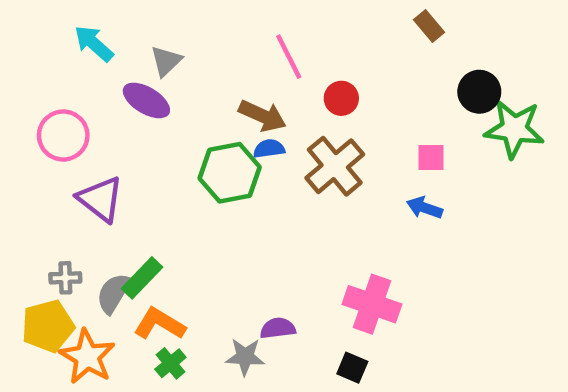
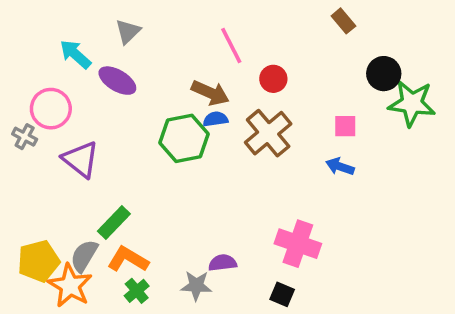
cyan arrow: (94, 44) -> (75, 54), moved
gray triangle: (166, 61) -> (128, 32), moved
gray cross: (65, 278) -> (25, 137), moved, turned 30
gray semicircle: (114, 293) -> (84, 256), moved

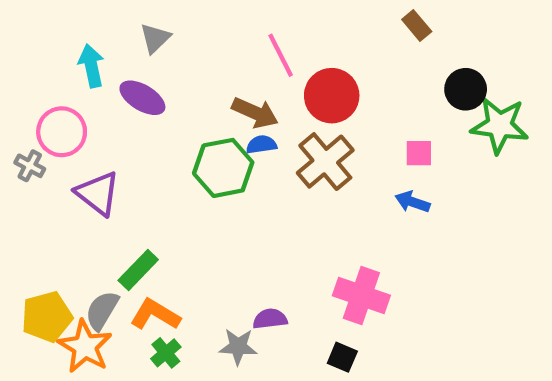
cyan arrow: (75, 54) -> (91, 66), turned 36
red circle: (273, 79) -> (332, 96), size x1.6

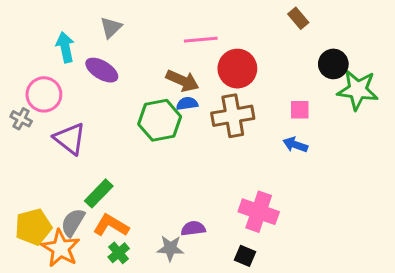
pink line: (281, 55) -> (201, 40), turned -68
brown cross: (325, 162) -> (233, 116), turned 30

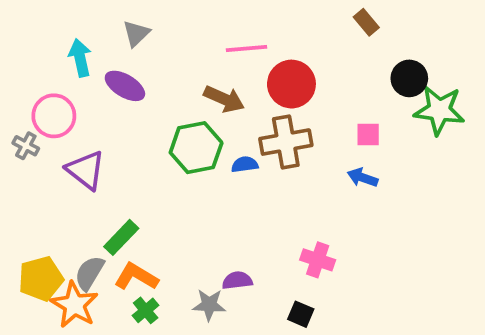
blue semicircle: (187, 104) -> (245, 164), moved
pink cross: (259, 212) -> (318, 260), size x0.7

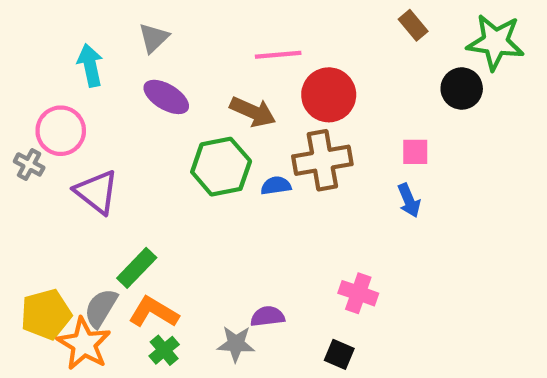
purple ellipse: (125, 86) -> (166, 97), moved
green star: (439, 110) -> (495, 42), moved
blue arrow: (363, 178) -> (409, 200), turned -132

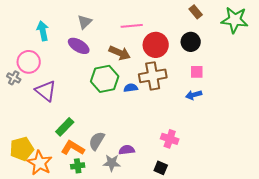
gray triangle: (154, 38) -> (85, 22), moved
black circle: (462, 89) -> (191, 42), moved
blue arrow: (409, 200) -> (194, 95), turned 98
gray semicircle: (101, 308) -> (97, 141), moved
green cross: (164, 350) -> (78, 166), turned 32

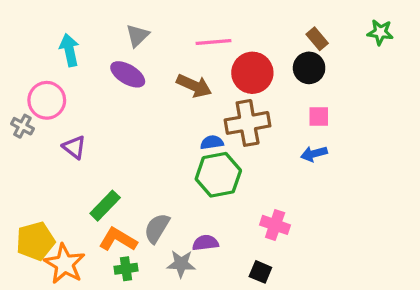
brown rectangle: (196, 12) -> (317, 39), moved
green star: (235, 20) -> (380, 32), size x0.6
green hexagon: (105, 79) -> (218, 175), moved
purple triangle: (46, 91) -> (74, 147), size x0.7

